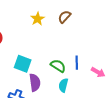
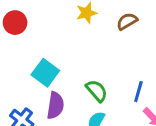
blue line: (77, 63) -> (138, 92), moved

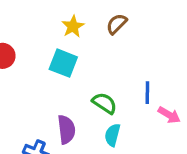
cyan square: (45, 73) -> (63, 63), moved

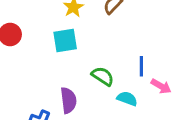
cyan square: (63, 63) -> (65, 40), turned -30
cyan semicircle: (112, 135) -> (127, 99), moved, turned 96

